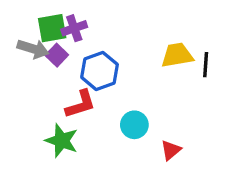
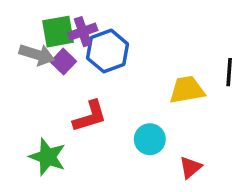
yellow trapezoid: (177, 55) -> (187, 90), moved
blue hexagon: (100, 71) -> (107, 51), moved
green star: (62, 141) -> (48, 157), moved

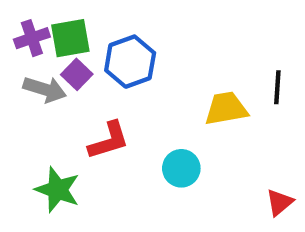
purple cross: (83, 32) -> (32, 38), moved
gray arrow: (37, 55) -> (45, 89), moved
red triangle: (190, 167) -> (279, 202), moved

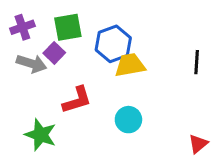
green square: (70, 38) -> (68, 27), moved
blue hexagon: (130, 62) -> (113, 44), moved
yellow trapezoid: (226, 109) -> (130, 65), moved

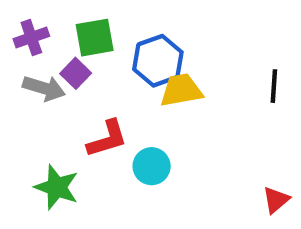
cyan circle: (128, 120) -> (152, 166), moved

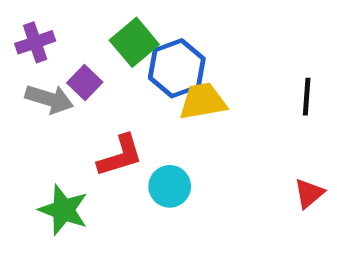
green square: (95, 38) -> (134, 42), moved, turned -30
red triangle: (276, 200) -> (309, 193), moved

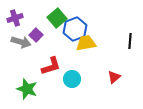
red triangle: (309, 193) -> (114, 77), moved

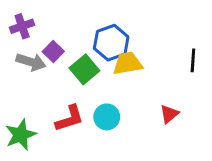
green square: (57, 18) -> (84, 69), moved
red L-shape: (51, 66) -> (70, 118), moved
green star: (27, 89) -> (21, 135), moved, turned 30

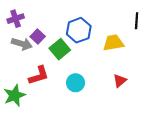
black line: (193, 60) -> (137, 21), moved
yellow trapezoid: (128, 63) -> (113, 43), moved
red L-shape: (70, 118) -> (39, 75), moved

